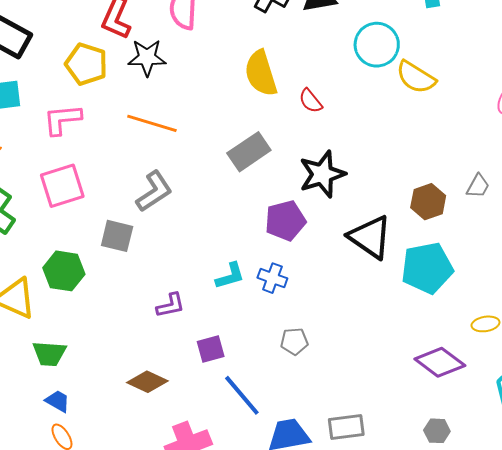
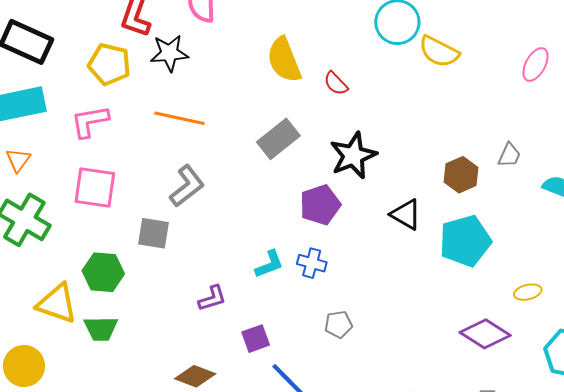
pink square: (62, 186) -> (95, 188), turned 30
black triangle: (370, 237) -> (406, 214), size x0.7
green trapezoid: (49, 354) -> (101, 329), moved

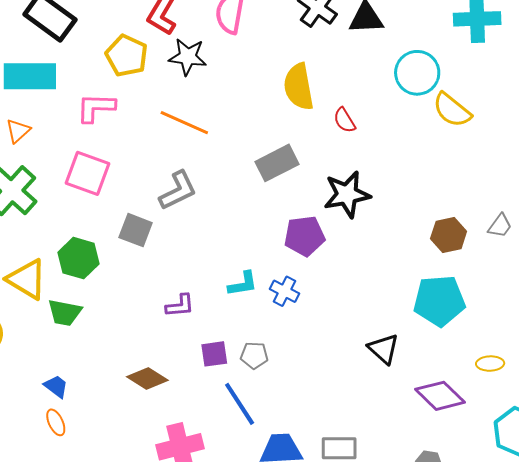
black triangle: (406, 214) -> (384, 349), moved
gray pentagon: (338, 324) -> (254, 355), moved

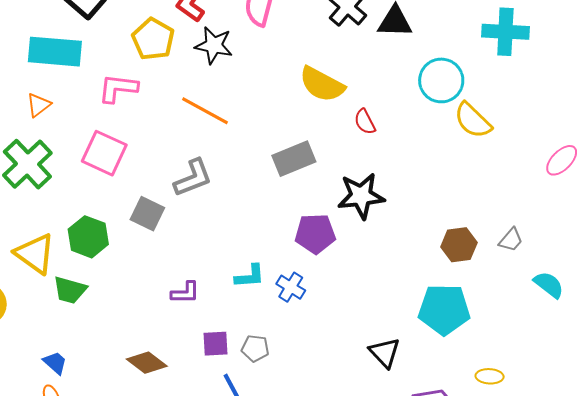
yellow semicircle: (299, 87) -> (322, 84), turned -57

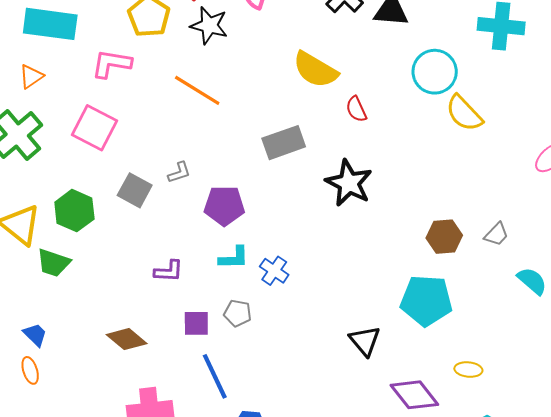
gray L-shape: (193, 178) -> (179, 173), moved, size x0.6
black star: (361, 196) -> (349, 183), turned 30
purple pentagon: (315, 234) -> (224, 206), moved
gray pentagon: (255, 348) -> (238, 313), moved

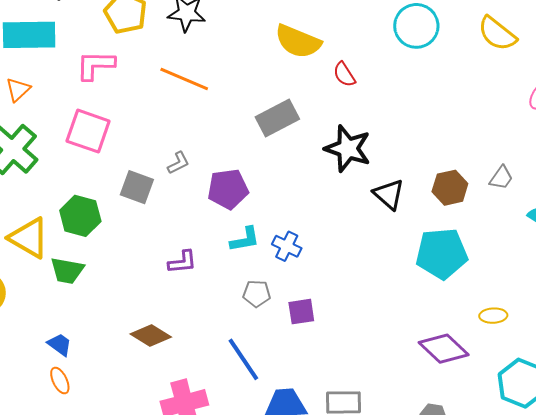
yellow semicircle: (464, 113) -> (497, 34), moved
purple square: (196, 323) -> (301, 312), moved
black triangle: (365, 341) -> (389, 194), moved

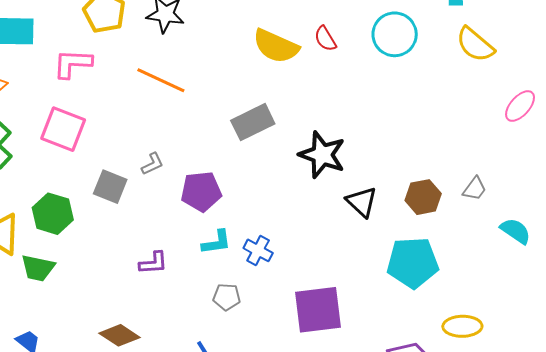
red semicircle: (344, 74) -> (325, 39), moved
purple square: (301, 312) -> (318, 310), moved, size x1.8
yellow ellipse: (493, 316) -> (462, 326), size x1.4

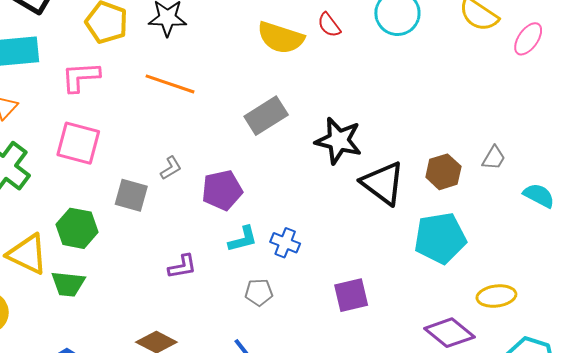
pink ellipse: (520, 106) -> (528, 39), moved
black triangle: (362, 202) -> (383, 183), size x1.4
purple square: (318, 310) -> (351, 295), size x0.7

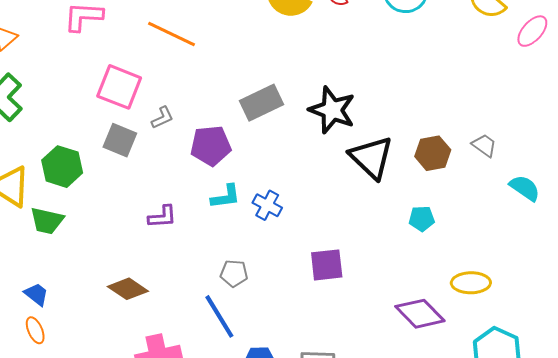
gray rectangle: (266, 116) -> (261, 103), moved
pink square: (78, 143) -> (119, 87), moved
gray trapezoid: (494, 158) -> (484, 145), turned -92
cyan pentagon: (440, 238) -> (422, 219), size x0.5
gray pentagon: (259, 292) -> (234, 273), moved

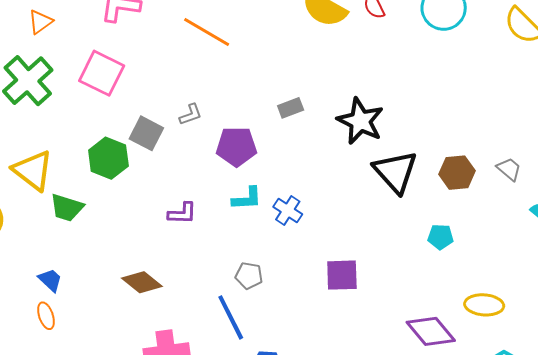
pink square: (119, 87) -> (102, 73), moved
gray rectangle: (261, 103) -> (291, 108), size x0.6
green hexagon: (62, 167) -> (108, 158), moved

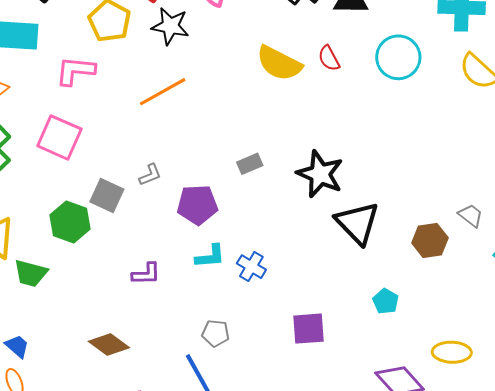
orange line: (207, 32) -> (163, 92), turned -57
brown hexagon: (457, 173) -> (430, 240), moved
cyan pentagon: (441, 237) -> (386, 301), moved, turned 30

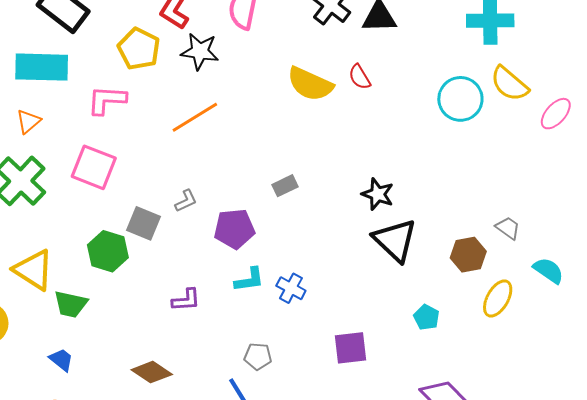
cyan circle: (398, 57) -> (460, 99), moved
black star: (320, 174) -> (378, 194), moved, size x0.7
blue trapezoid: (17, 346) -> (61, 360), moved
yellow ellipse: (452, 352) -> (498, 298), moved, turned -60

